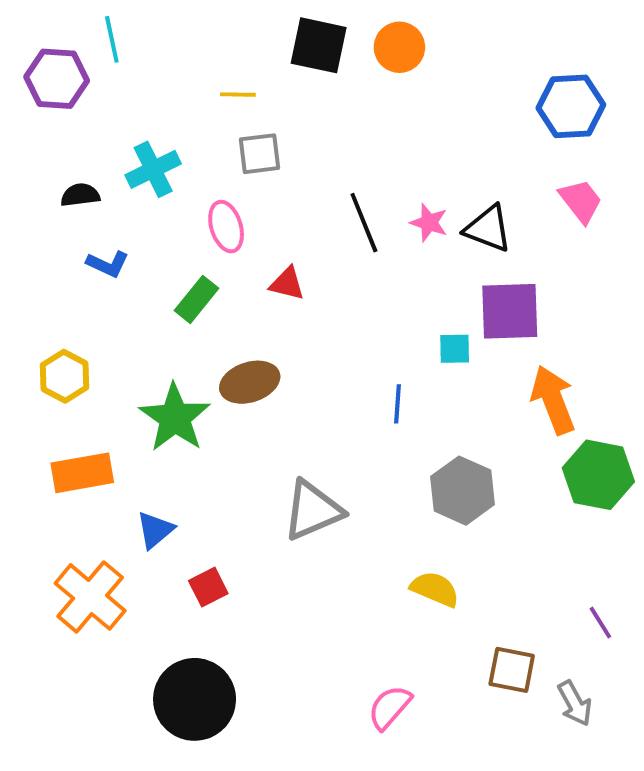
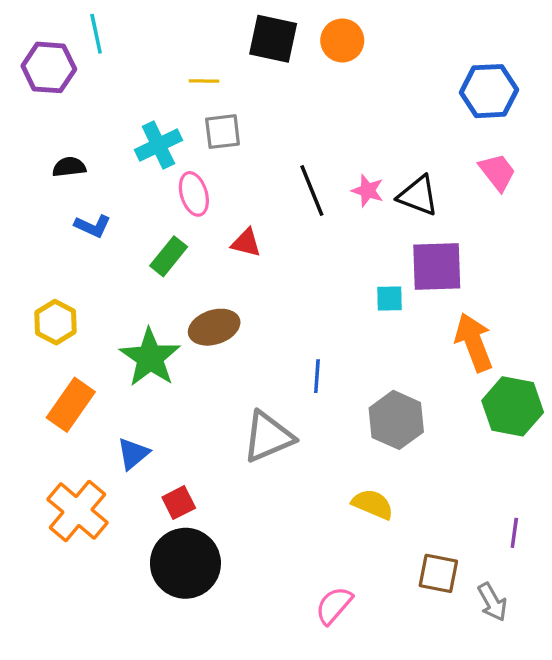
cyan cross: (153, 169) -> (158, 145), moved
blue line: (397, 404) -> (317, 376), moved
orange rectangle: (82, 473) -> (71, 405), turned -45
purple line: (600, 623) -> (514, 533), turned 40
black circle: (195, 699) -> (185, 563), moved

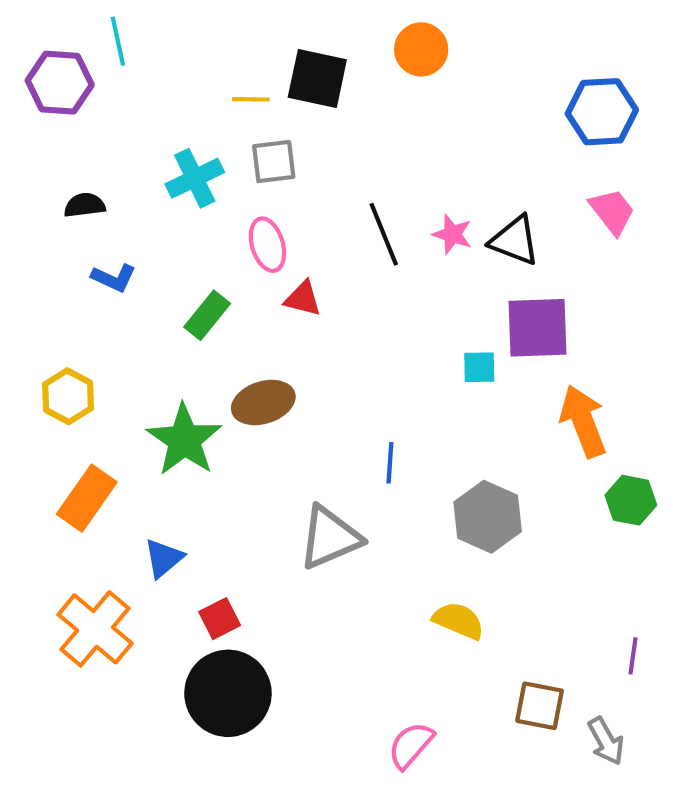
black square: (273, 39) -> (317, 78), moved
pink ellipse: (194, 194) -> (267, 245), moved
green hexagon: (513, 406) -> (631, 500), size x0.7

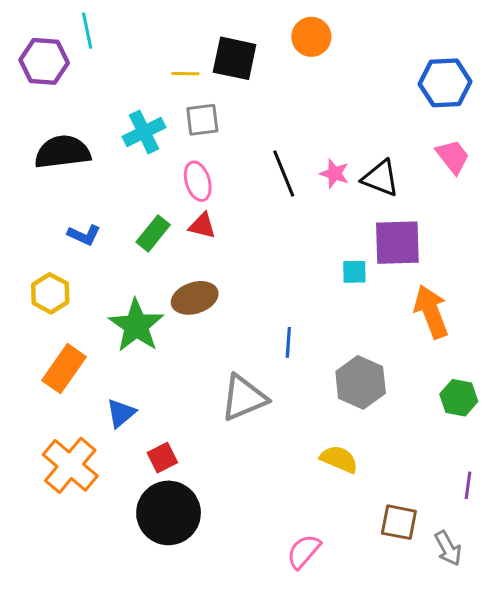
black semicircle: (85, 205) -> (63, 152), size x1.8
blue L-shape: (114, 278) -> (84, 235), moved
red triangle: (303, 299) -> (202, 226), moved
green hexagon: (631, 500) -> (459, 398), moved

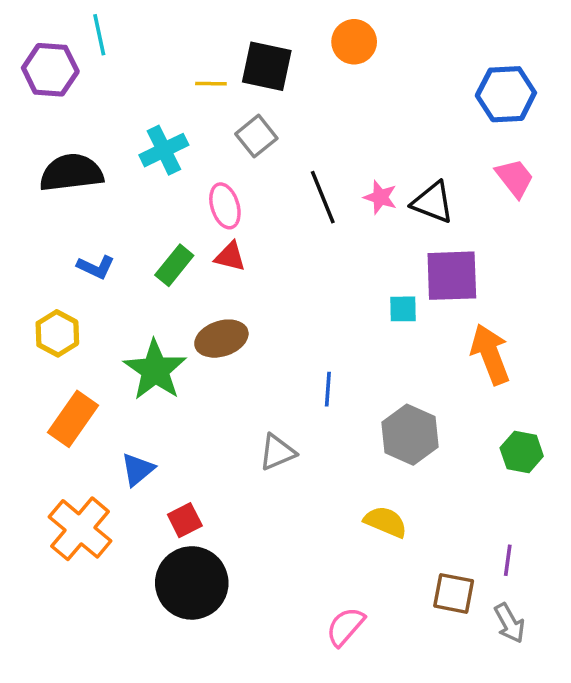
gray square: (202, 120) -> (256, 136), moved, turned -32
gray triangle: (244, 398) -> (277, 452), size x0.7
purple line: (468, 485) -> (508, 560), moved

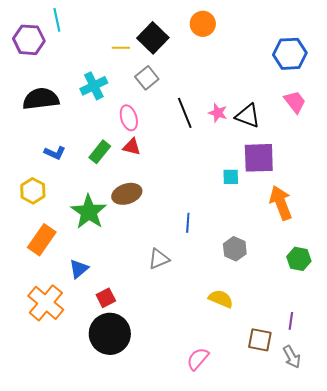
black square: (267, 66) -> (153, 38), turned 32
gray hexagon: (410, 435) -> (235, 249), size x0.7

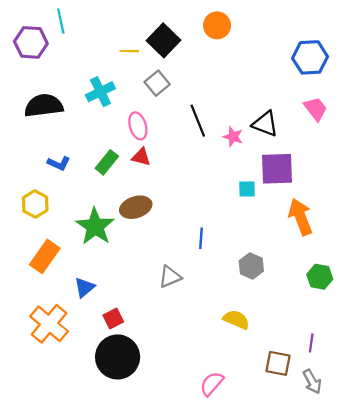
pink star: (218, 113) -> (233, 137), moved

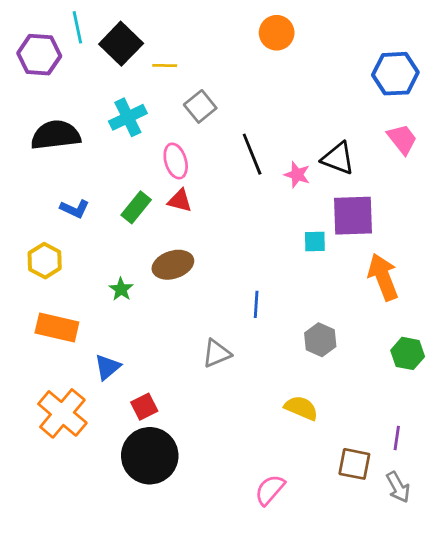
black square: (164, 40) -> (121, 44), moved
green star: (95, 226) -> (121, 289), size x0.5
orange rectangle: (45, 256) -> (57, 327), turned 68

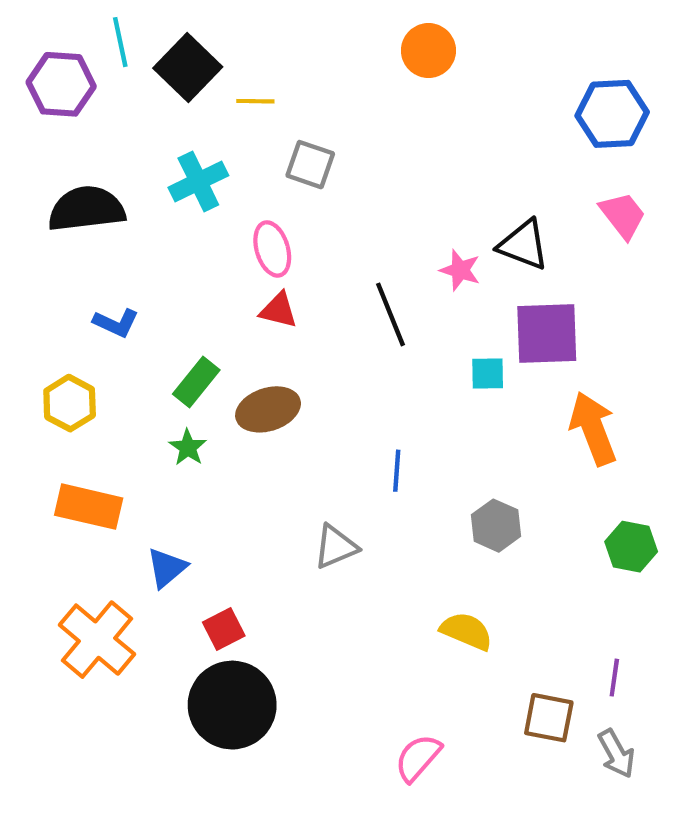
gray square: (200, 106) -> (310, 165), turned -32
black line: (252, 154) -> (390, 314), moved
green rectangle: (136, 207) -> (196, 382), moved

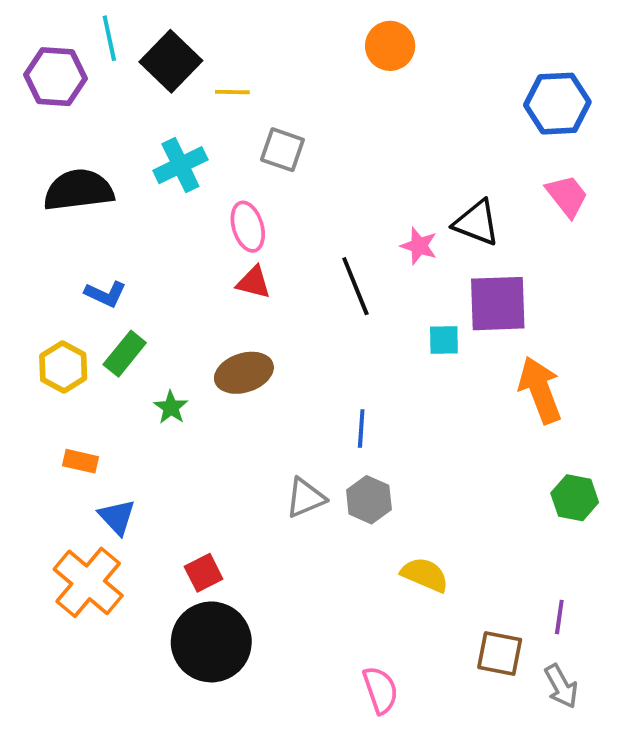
green rectangle: (196, 382) -> (125, 354), moved
orange rectangle: (89, 507) -> (80, 461), size x0.6
gray hexagon: (496, 526) -> (369, 500), moved
blue triangle: (167, 568) -> (117, 517), moved, turned -33
pink semicircle: (418, 758) -> (380, 690), turned 120

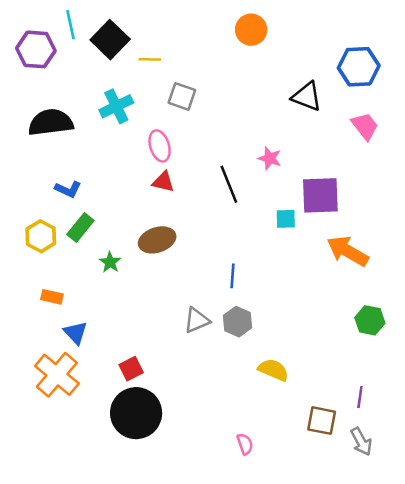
black triangle: (477, 223) -> (307, 96), moved
orange arrow: (540, 390) -> (348, 251), turned -39
pink semicircle: (380, 690) -> (245, 444), size x0.7

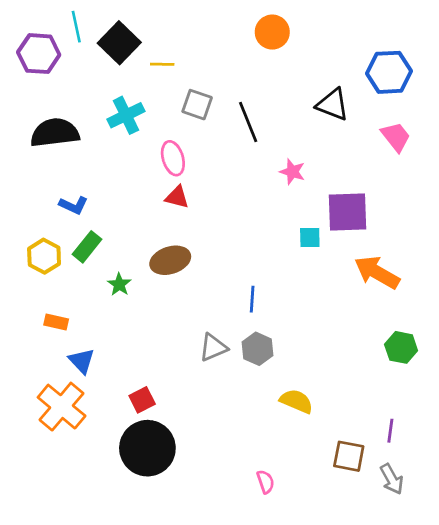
black line: (229, 184) -> (248, 122), moved

